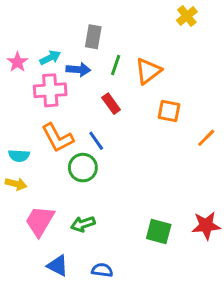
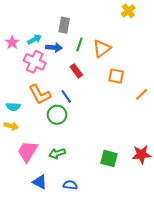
pink cross: (50, 90) -> (35, 62), turned 30

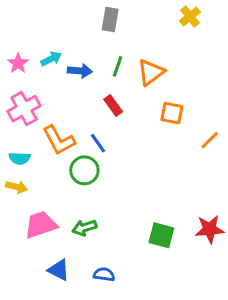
gray rectangle: (64, 25) -> (110, 20), moved
pink cross: (35, 62) -> (24, 109), moved, turned 35
pink trapezoid: (27, 151) -> (41, 225), turned 40

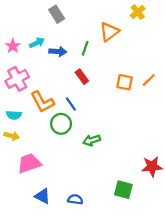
gray rectangle: (110, 20) -> (57, 14), moved, turned -42
orange triangle: (151, 72) -> (109, 32), moved
orange line: (210, 140) -> (149, 80), moved
green arrow: (84, 228) -> (92, 140), moved
green square: (161, 235) -> (123, 190), moved

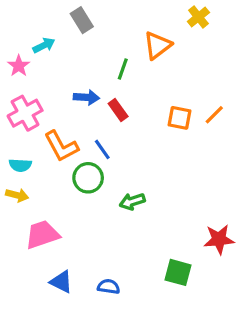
cyan arrow: (37, 43) -> (44, 45), moved
blue arrow: (58, 51) -> (87, 97), moved

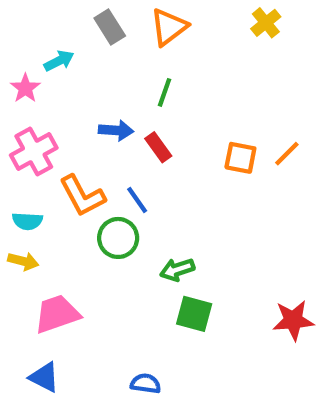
orange triangle: (157, 45) -> (169, 27), moved
green square: (178, 272) -> (194, 314), moved
blue triangle: (61, 282) -> (44, 377), moved

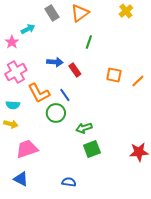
green line: (165, 92) -> (89, 42), moved
orange line: (287, 154) -> (138, 81), moved
green square: (194, 314) -> (92, 149), turned -36

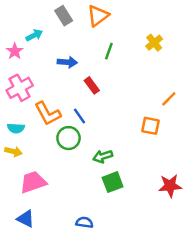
yellow cross: (126, 11) -> (154, 43), moved
blue arrow: (55, 62) -> (67, 62), moved
orange square: (114, 75) -> (150, 126), moved

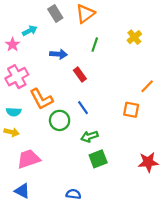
blue line: (80, 116) -> (83, 108), moved

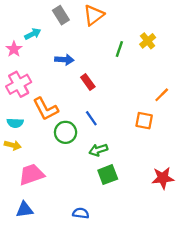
green line: (95, 45) -> (119, 49), moved
blue triangle: (22, 191) -> (24, 210), turned -35

